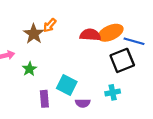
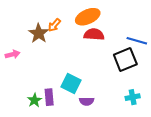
orange ellipse: (111, 33) -> (88, 17), moved
green star: (29, 69) -> (34, 100), moved
cyan cross: (113, 92) -> (133, 97), moved

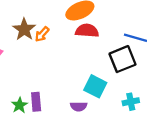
orange arrow: (54, 25) -> (42, 34), moved
cyan square: (71, 84) -> (95, 86), moved

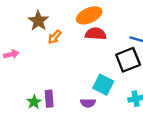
brown star: (24, 29) -> (38, 21), moved

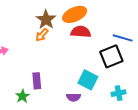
brown star: (38, 21) -> (46, 20), moved
purple rectangle: (49, 99) -> (37, 81), moved

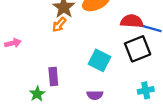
red semicircle: (81, 32) -> (132, 21), moved
cyan square: (88, 80) -> (100, 60), moved

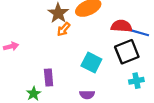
orange arrow: (59, 25) -> (64, 29), moved
cyan cross: (146, 90) -> (136, 81), moved

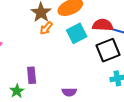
cyan square: (91, 62) -> (77, 33), moved, turned 36

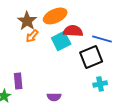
red semicircle: (103, 25) -> (73, 31), moved

